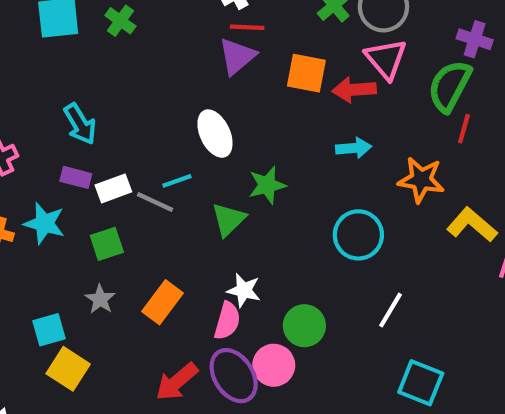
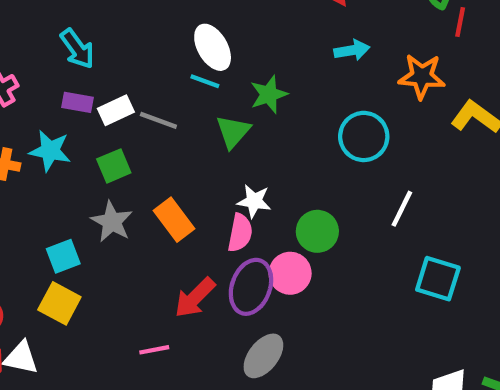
cyan line: (177, 181) -> (205, 81), moved, turned 44
gray star: (100, 299) -> (112, 222), size x1.4
orange rectangle: (162, 302) -> (174, 220), turned -69
yellow square: (68, 369) -> (59, 303), moved
purple ellipse: (234, 376) -> (251, 287), turned 58

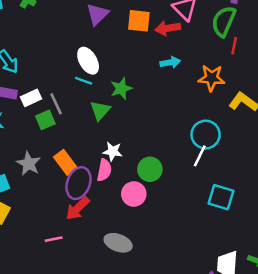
gray line: (158, 120) -> (56, 104), turned 45
cyan circle: (364, 136) -> (206, 135), moved
green square: (114, 166) -> (45, 120), moved
purple ellipse: (251, 287) -> (78, 183), moved
gray ellipse: (263, 356) -> (118, 243), turned 72

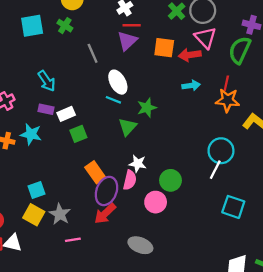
red line: (234, 46) -> (226, 83), moved
gray line: (56, 104) -> (93, 53), moved
gray star: (29, 164) -> (60, 214), moved
pink line: (54, 239) -> (73, 240), moved

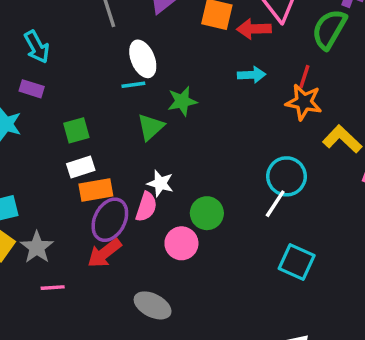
cyan line: (113, 100) -> (133, 85), turned -35
white rectangle: (66, 114) -> (81, 167), moved
orange rectangle: (95, 172) -> (96, 190), turned -70

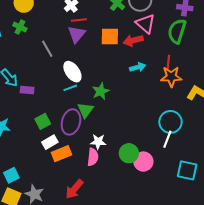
purple rectangle: (32, 89) -> (27, 90), moved
purple ellipse: (110, 220) -> (71, 122), moved
pink circle: (181, 243) -> (143, 162), moved

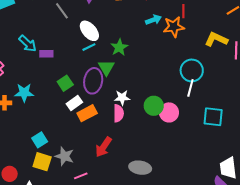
orange star: (171, 77) -> (174, 27), moved

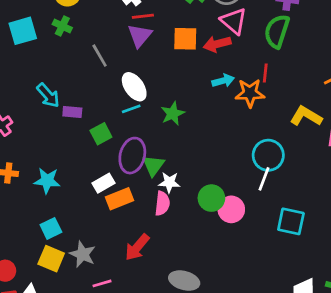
green triangle: (106, 68) -> (153, 165), moved
green square: (65, 83) -> (101, 134), moved
cyan star: (24, 93) -> (47, 181), moved

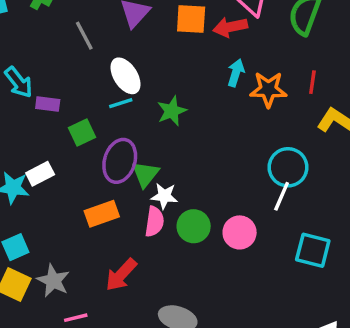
red line: (265, 73) -> (312, 82), moved
cyan arrow: (223, 81) -> (236, 73), turned -60
white rectangle: (104, 183) -> (40, 174), moved
green circle: (211, 198) -> (194, 226), moved

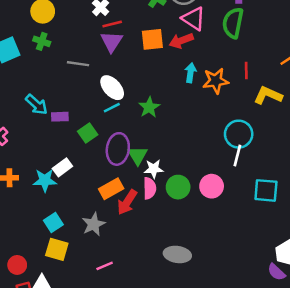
gray line: (84, 36) -> (78, 64), turned -45
red arrow: (121, 275) -> (127, 202), moved
gray star: (53, 281) -> (94, 224), moved, turned 30

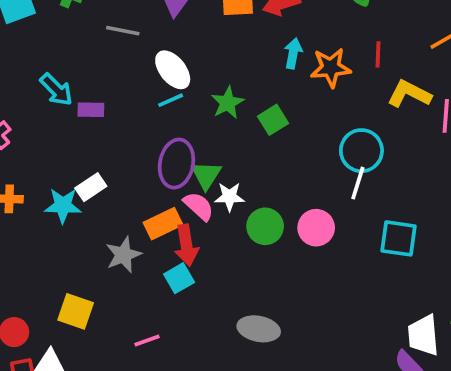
green square: (88, 133) -> (273, 120), moved
pink semicircle: (150, 188) -> (199, 206), moved, turned -50
red arrow: (127, 202) -> (186, 245), turned -45
cyan square: (53, 223) -> (179, 278), moved
gray star: (94, 224) -> (123, 255), moved

